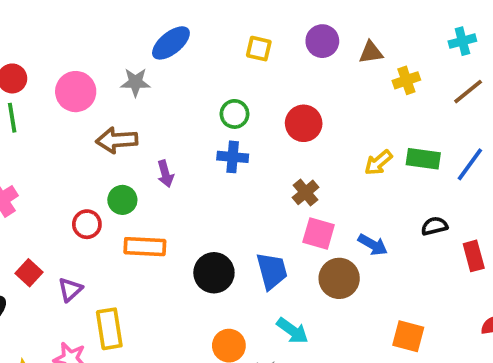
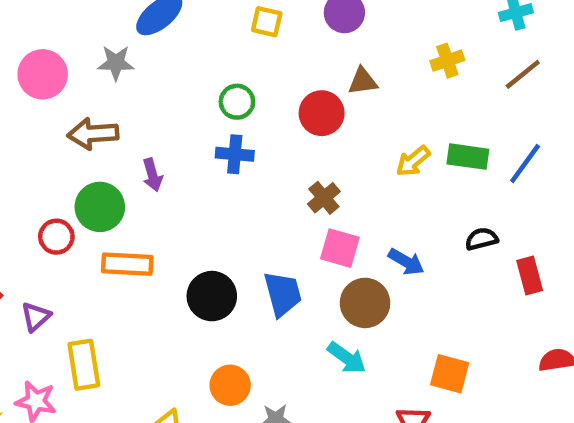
brown triangle: (371, 52) -> (363, 81), moved
green circle: (122, 200) -> (100, 207), size x1.4
cyan arrow: (292, 331) -> (347, 358), moved

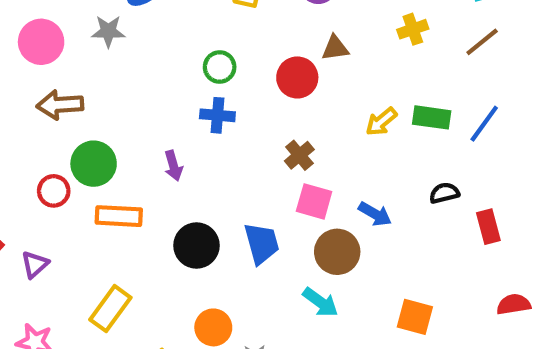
brown arrow: (93, 134) -> (60, 105), moved
purple arrow: (152, 175) -> (173, 166), moved
yellow rectangle: (84, 365) -> (110, 309), moved, turned 45

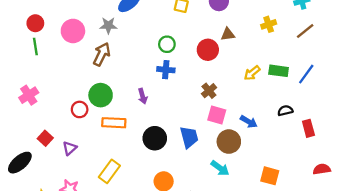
brown arrow: (60, 105) -> (102, 54), moved, turned 120

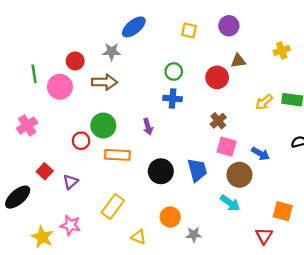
red circle: (35, 23) -> (75, 61), moved
pink circle: (73, 31) -> (60, 87), moved
brown arrow: (102, 54) -> (104, 82), turned 65

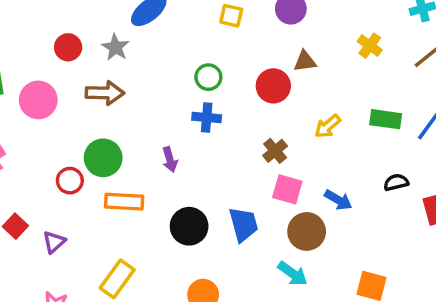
yellow cross: (282, 50) -> (370, 46), turned -35
gray star: (112, 52) -> (115, 47), turned 30
red circle: (75, 61) -> (68, 47), moved
yellow arrow: (264, 102) -> (328, 126), moved

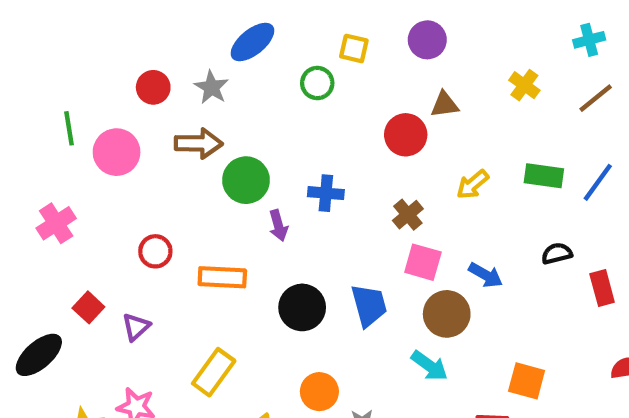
green circle: (208, 77) -> (317, 83), moved
blue cross: (207, 117) -> (326, 193), moved
green circle: (103, 158) -> (246, 180), moved

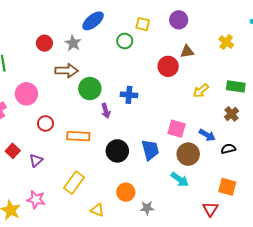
pink circle: (117, 152) -> (26, 94), moved
brown cross: (408, 215) -> (232, 114), moved
black semicircle: (557, 253) -> (228, 149), moved

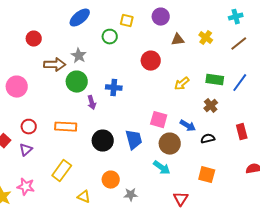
gray star: (73, 43) -> (79, 56), moved
brown triangle: (187, 52) -> (178, 40), moved
red circle: (45, 123) -> (29, 127), moved
red triangle: (210, 209) -> (181, 199), moved

